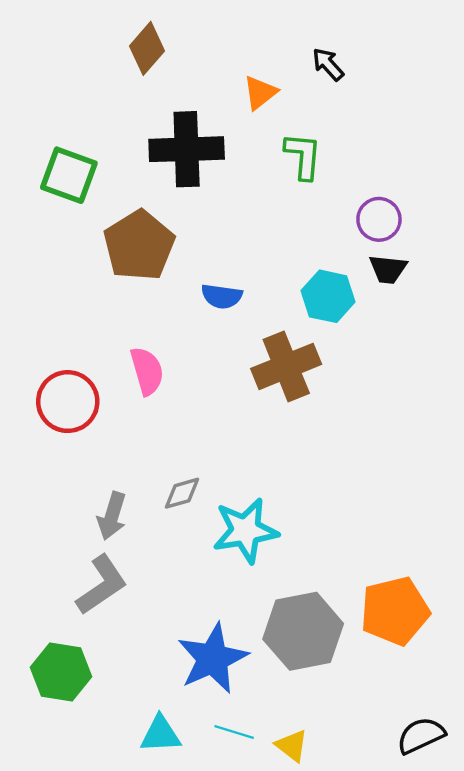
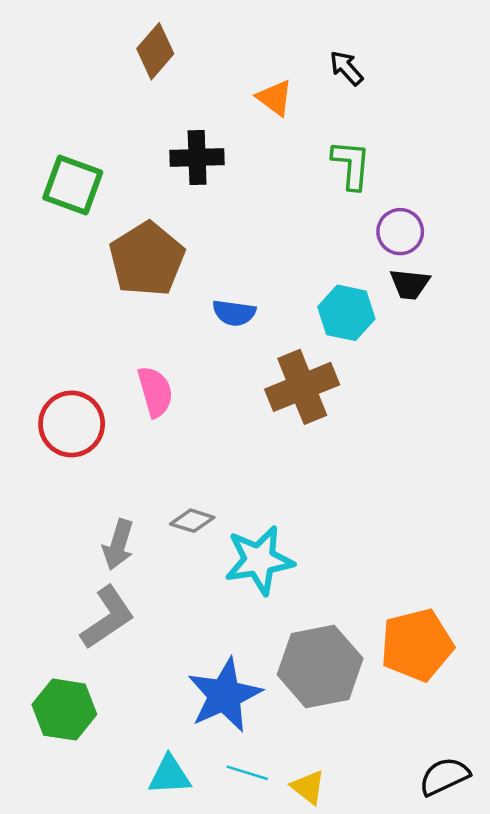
orange triangle: (260, 93) -> (275, 98), turned -45
black cross: (187, 149) -> (197, 158), size x0.7
green L-shape: (303, 156) -> (351, 165), moved
gray diamond: (182, 493) -> (192, 521), turned 33

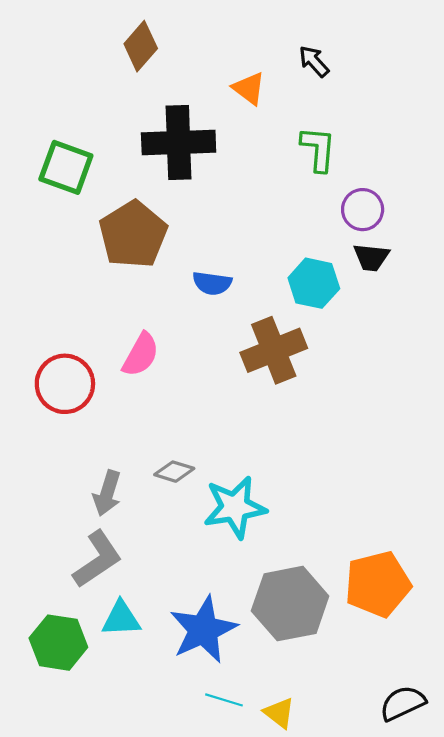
black cross: (197, 158) -> (179, 142), size x1.5
pink semicircle: (155, 392) -> (141, 355), turned 45
cyan triangle: (170, 775) -> (121, 619), moved

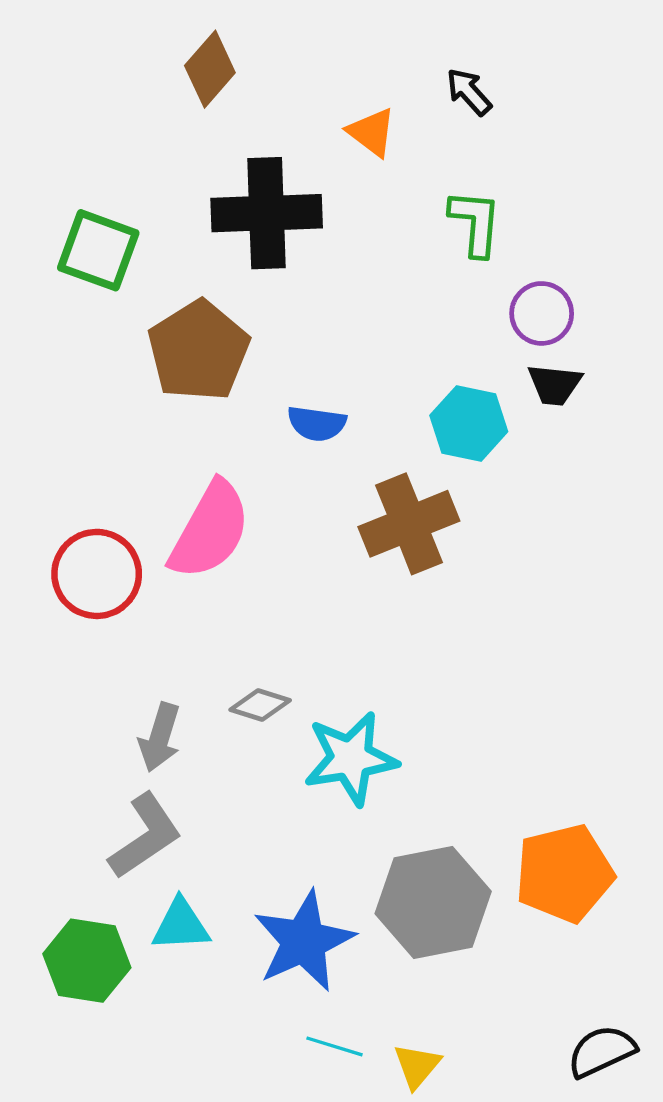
pink semicircle: (141, 355) -> (210, 530), size x1.5
yellow triangle: (279, 713) -> (417, 1066), turned 32

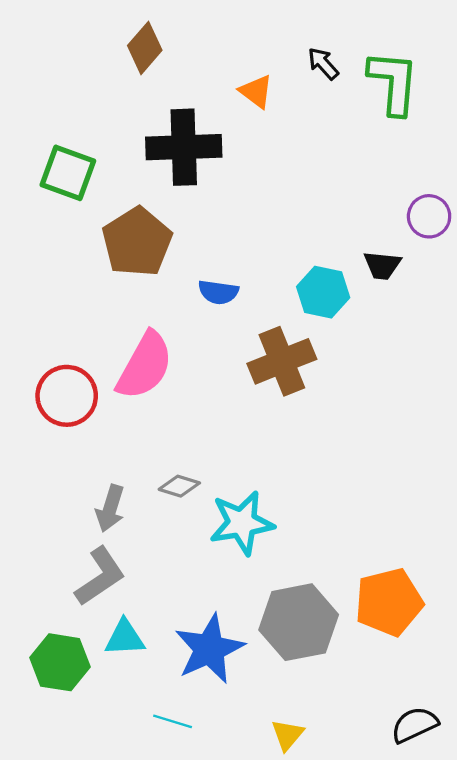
green L-shape: (475, 223) -> (393, 83), moved, size x1.4
purple circle: (542, 313) -> (429, 216), moved
cyan line: (335, 1046) -> (173, 721), moved

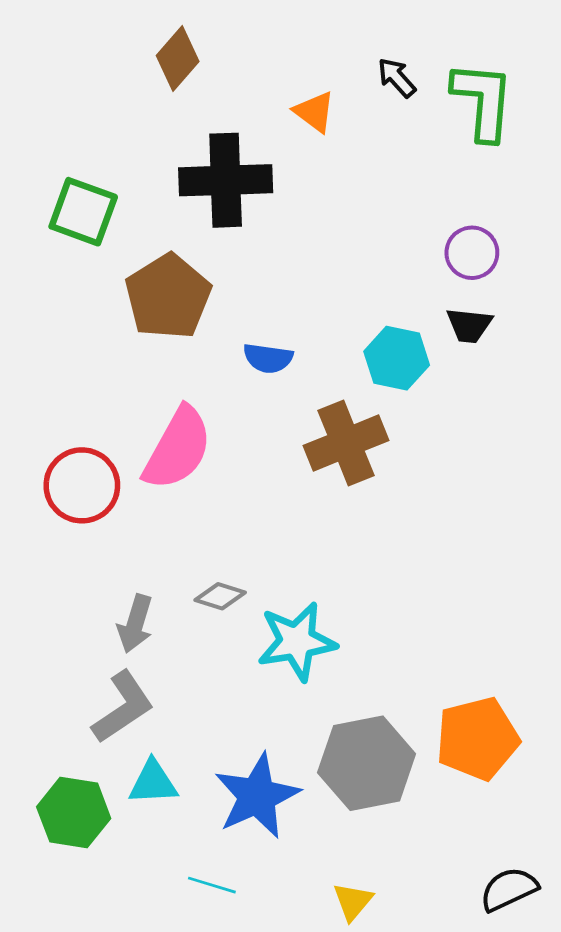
purple circle: (429, 216) -> (472, 253), moved

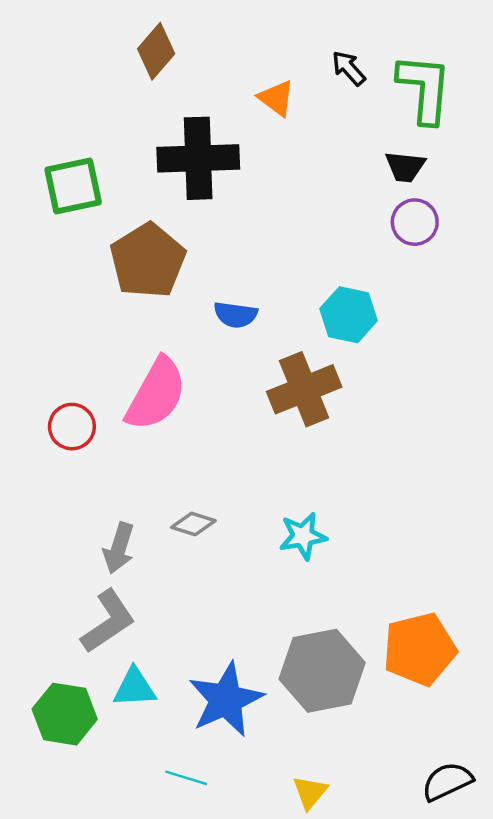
green square: (83, 212) -> (73, 186), turned -32
black trapezoid: (469, 325) -> (405, 167), moved
red circle: (82, 485) -> (72, 427), size x0.7
cyan star: (297, 641) -> (303, 536), moved, size x0.7

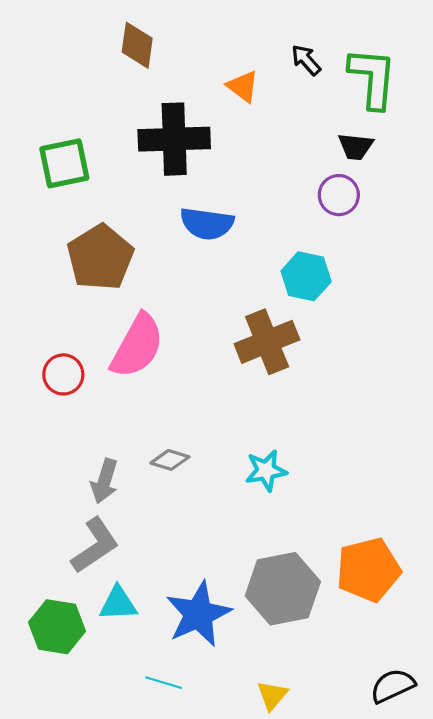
brown diamond: (156, 51) -> (137, 45), turned -33
purple circle: (415, 222) -> (339, 195), moved
brown pentagon: (148, 261) -> (100, 257), moved
blue semicircle: (236, 315) -> (207, 224), moved, size x1.4

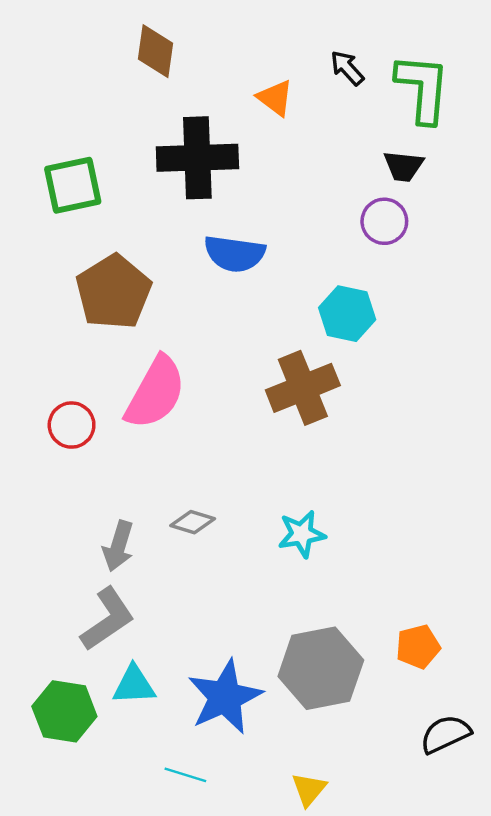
orange pentagon: (368, 570) -> (418, 647), size x0.6
black semicircle: (393, 686) -> (445, 734), moved

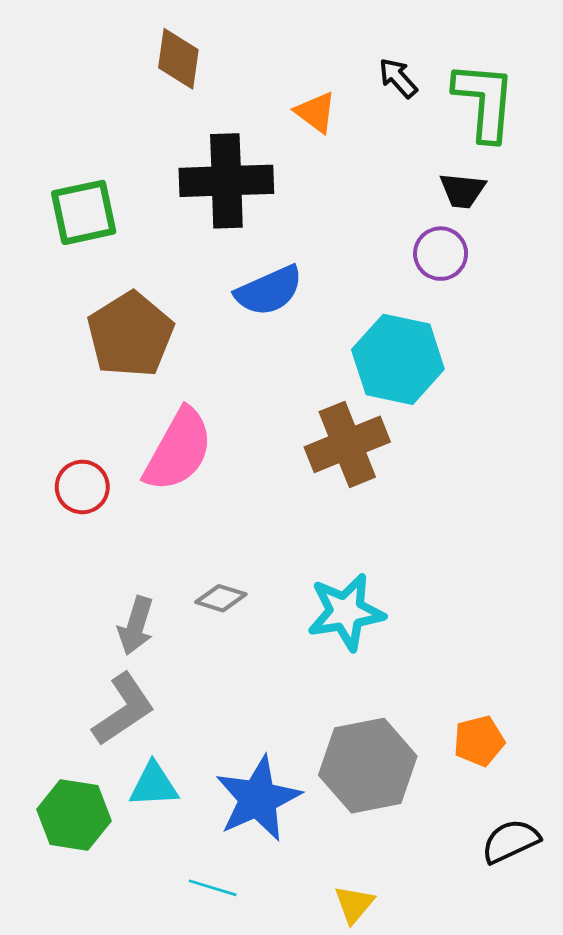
blue semicircle: (235, 254) -> (269, 291), turned -32
cyan hexagon: (347, 314) -> (398, 359), size x1.4
cyan star: (302, 534) -> (346, 612), size x1.4

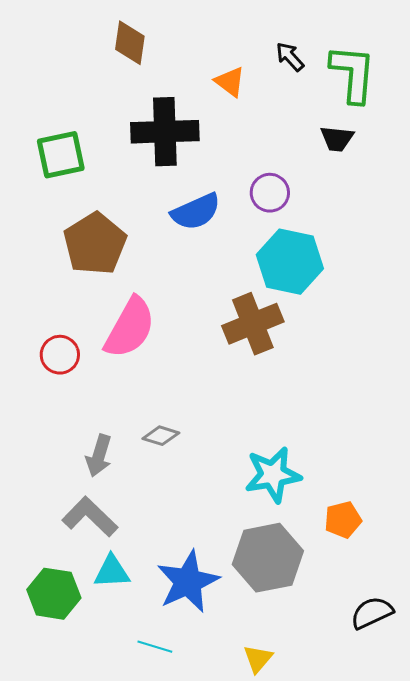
purple circle: (441, 254) -> (270, 193), moved
cyan star: (346, 612) -> (273, 475), moved
gray L-shape: (123, 709) -> (90, 517), turned -102
orange pentagon: (479, 741) -> (343, 520), moved

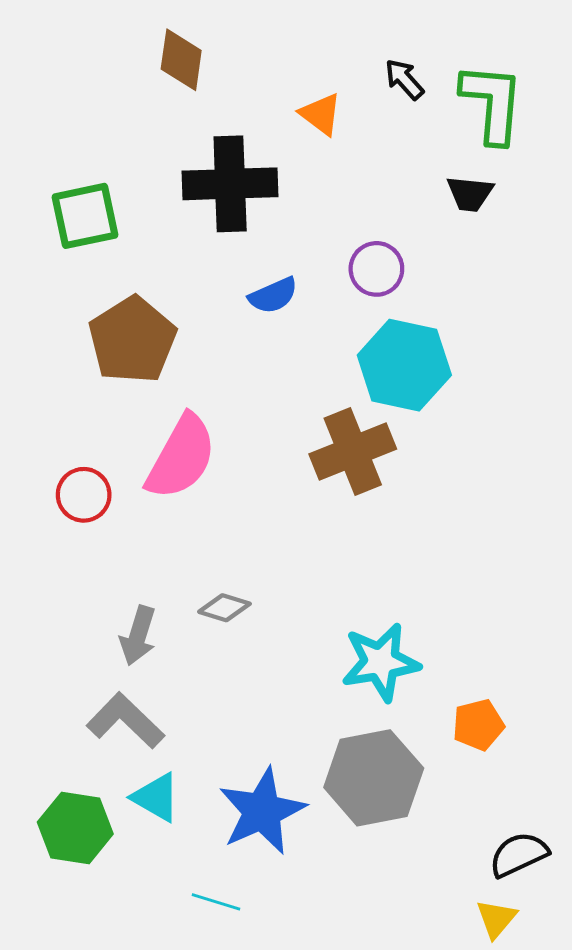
blue semicircle: (196, 212) -> (273, 295), size x0.7
cyan triangle: (112, 572) -> (156, 797), turned 33
yellow triangle: (258, 659) -> (496, 919), moved

